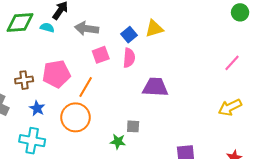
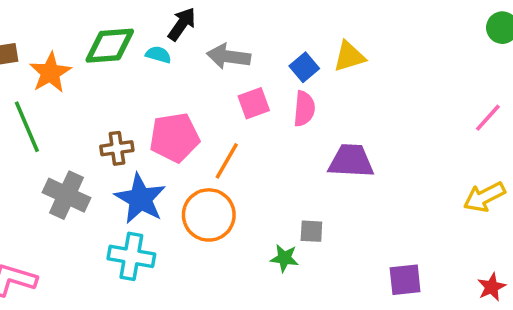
blue star: (37, 108) -> (140, 199), size x1.8

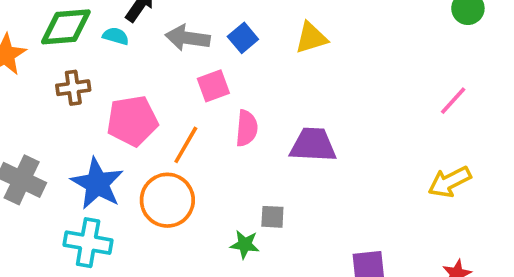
blue square: (304, 67) -> (243, 38), moved
pink semicircle: (304, 109) -> (247, 128), moved
brown cross: (117, 148) -> (73, 88), moved

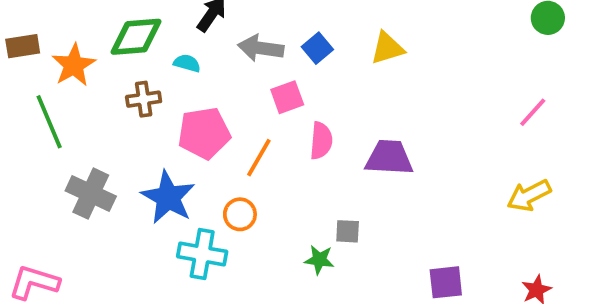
cyan semicircle: (116, 36) -> (187, 63), moved
orange circle: (167, 200) -> (240, 214), size x0.6
cyan cross: (88, 243) -> (202, 254), moved

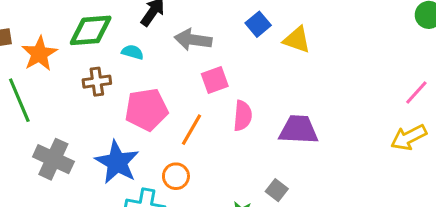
blue square: (317, 48) -> (258, 24), moved
yellow triangle: (387, 48) -> (297, 40), turned 36
yellow arrow: (529, 195) -> (409, 137), moved
gray square: (348, 231) -> (277, 190), moved, turned 35

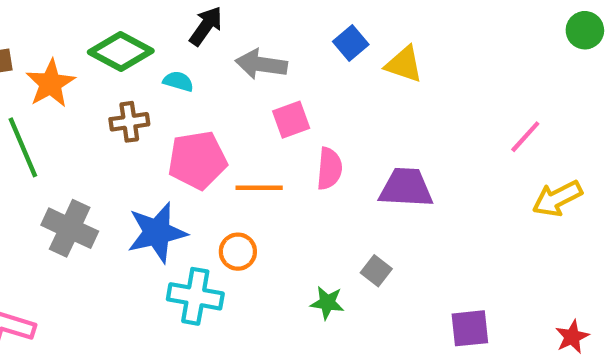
green diamond: (91, 30) -> (121, 52), turned 33
pink line: (416, 92) -> (525, 137), moved
orange line: (191, 130) -> (259, 188), turned 60
blue star: (117, 162) -> (157, 232), turned 30

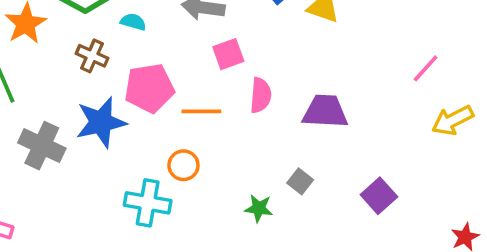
brown cross: (129, 122) -> (92, 56), turned 32
blue star: (157, 232) -> (101, 122), moved
purple square: (470, 328) -> (379, 196), moved, turned -36

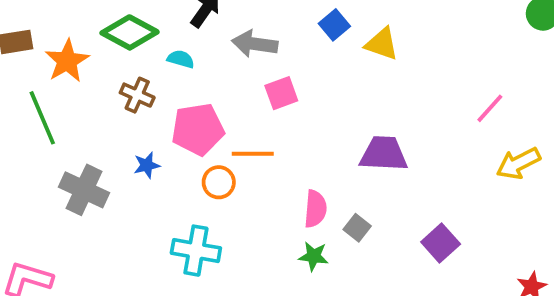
pink semicircle: (261, 95) -> (315, 209), moved
blue star: (101, 122) -> (147, 165), size x0.5
orange circle: (183, 165) -> (219, 182), moved

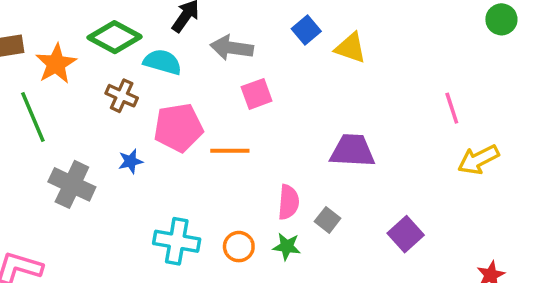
cyan semicircle: (181, 59) -> (162, 62), size x1.5
pink line: (490, 108) -> (452, 108), turned -60
orange circle: (219, 182) -> (239, 247), moved

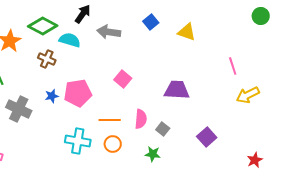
yellow triangle: (351, 48) -> (187, 32), moved
pink square: (257, 94) -> (123, 79), moved, turned -30
pink pentagon: (178, 128) -> (78, 93), moved
orange line: (230, 151) -> (110, 120), moved
green star: (287, 247) -> (153, 154), moved

